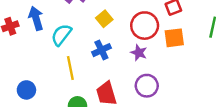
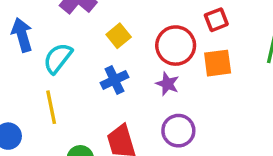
yellow line: (70, 68) -> (51, 107), moved

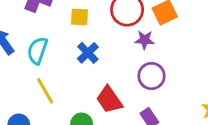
yellow square: (119, 36) -> (80, 17), turned -30
purple star: (167, 84) -> (145, 40), moved

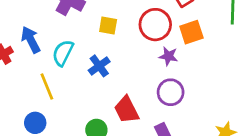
blue cross: (88, 53) -> (99, 66), moved
yellow line: (45, 91) -> (47, 87), moved

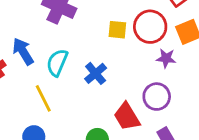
yellow square: (108, 26) -> (117, 30), moved
purple circle: (171, 92) -> (157, 97), moved

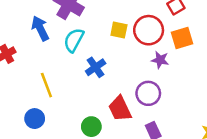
blue arrow: (23, 51) -> (40, 28), moved
cyan semicircle: (57, 63) -> (74, 40), moved

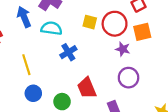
cyan semicircle: (74, 40) -> (51, 28), turned 66
purple circle: (148, 93) -> (129, 78), moved
blue circle: (35, 119) -> (33, 93), moved

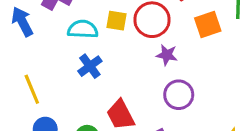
cyan semicircle: (51, 28) -> (83, 29), moved
orange square: (142, 32) -> (208, 24), moved

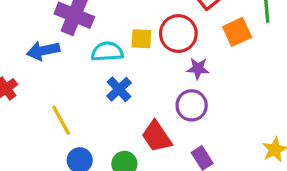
blue arrow: (22, 22) -> (43, 51), turned -68
purple circle: (179, 95) -> (192, 105), moved

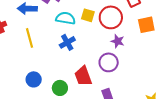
yellow line: (61, 120) -> (30, 38), moved

